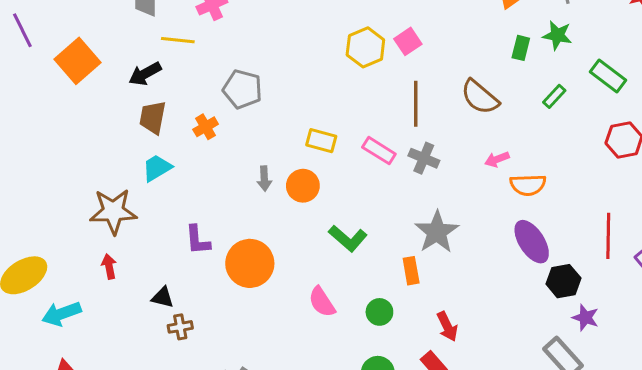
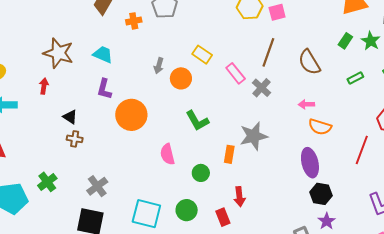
cyan trapezoid: (157, 168) -> (103, 54), moved, turned 35
red line: (608, 236) -> (362, 150), moved

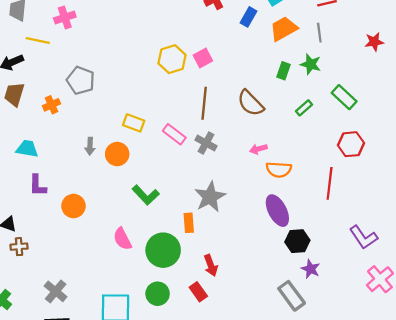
orange circle: (131, 115) -> (73, 206), size x0.7
green circle: (201, 173) -> (163, 250), size x1.8

